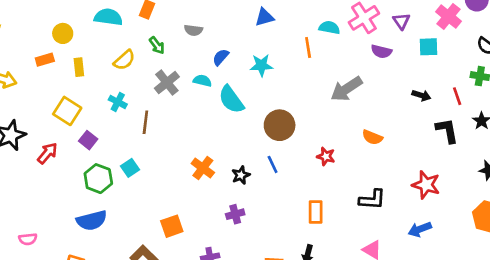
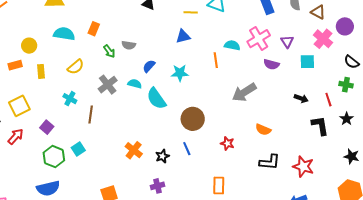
green arrow: (157, 45) -> (109, 51), moved
yellow square: (67, 111) -> (19, 106), moved, turned 30
black L-shape: (372, 200) -> (270, 162), moved

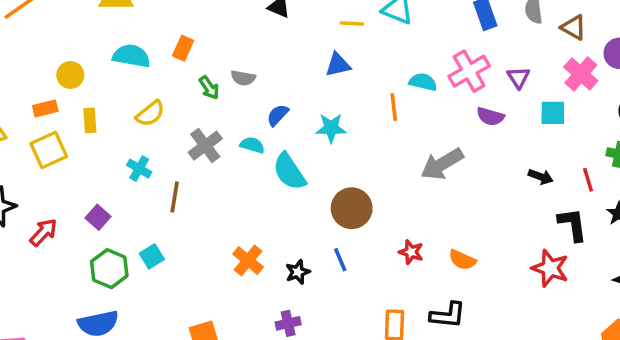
yellow square: (19, 106) -> (49, 150), moved
orange semicircle: (263, 130) -> (462, 260), moved
black L-shape: (270, 162) -> (448, 315), moved
red star: (303, 167) -> (550, 268), moved

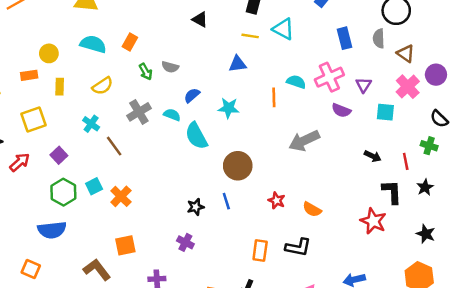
yellow square: (49, 150) -> (34, 119), moved
brown line: (175, 197) -> (114, 146), turned -50
orange cross: (248, 260) -> (121, 196), moved
purple cross: (288, 323) -> (185, 242), turned 35

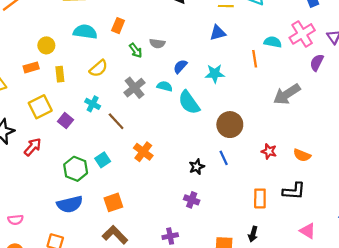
purple semicircle: (341, 110) -> (317, 63), turned 102
purple square: (59, 155) -> (65, 121), moved
orange cross: (121, 196) -> (143, 152), moved
orange square: (125, 245) -> (113, 202), moved

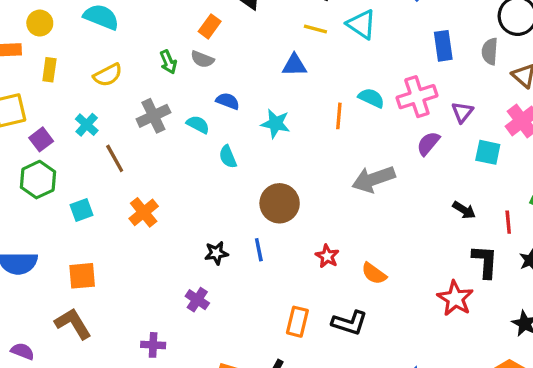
orange rectangle: (118, 26) -> (210, 26), moved
blue semicircle: (180, 66) -> (228, 101), turned 56
cyan semicircle: (189, 102) -> (228, 157), size x0.6
green hexagon: (76, 169) -> (38, 180), moved

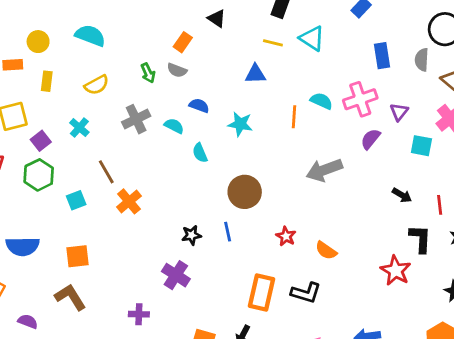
brown line: (115, 158) -> (106, 172), moved
purple cross: (197, 300) -> (176, 275), size x1.4
orange rectangle: (297, 322) -> (261, 293), size x1.4

